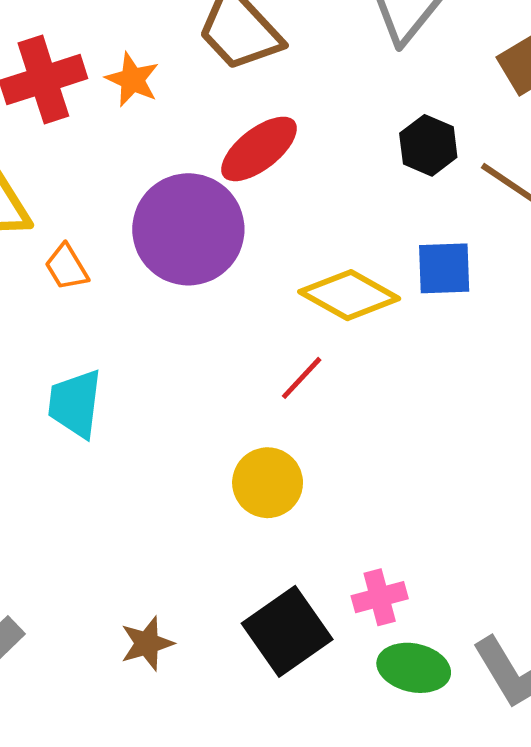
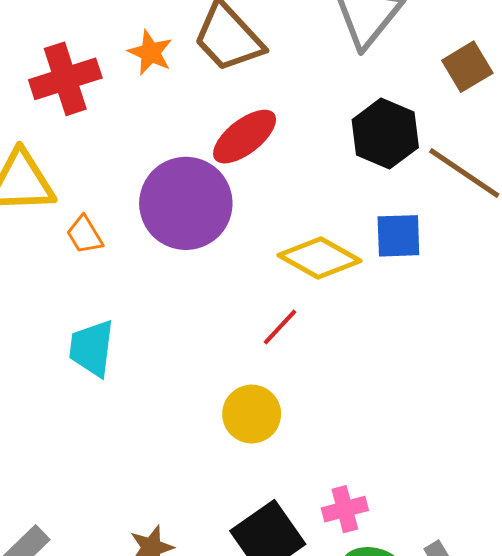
orange star: (132, 80) -> (150, 53), moved
black hexagon: (428, 145) -> (385, 134), size x1.4

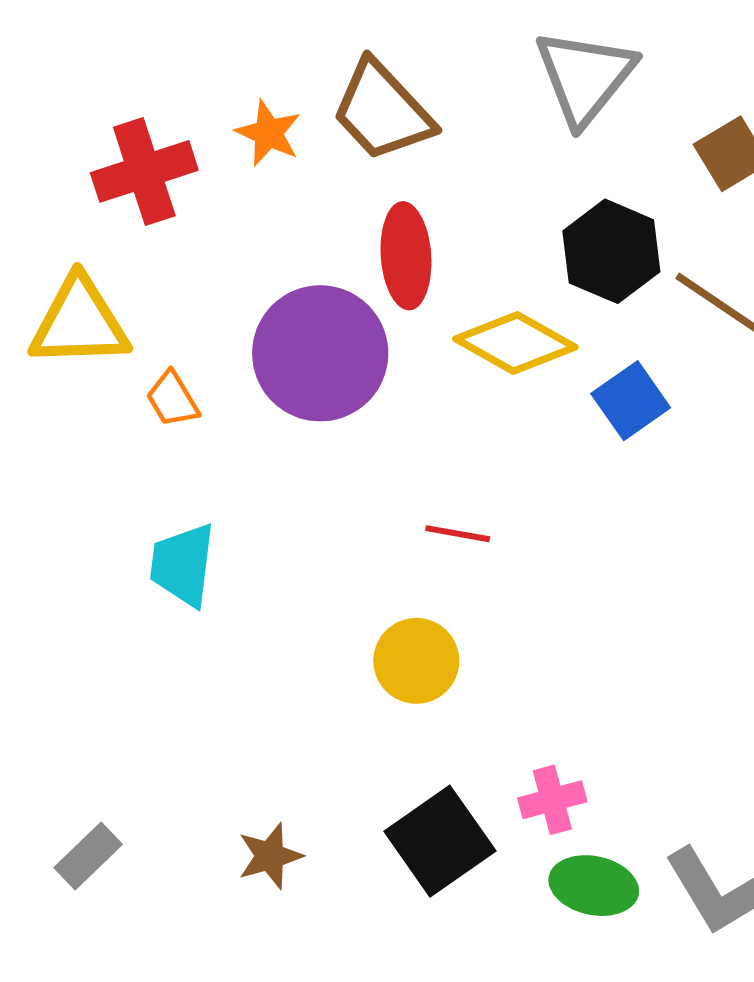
red ellipse: (245, 137) -> (406, 256), turned -56
blue square: (398, 236) -> (631, 401), turned -33
yellow diamond: (319, 258) -> (515, 343), moved
red line: (280, 327) -> (458, 534), turned 57

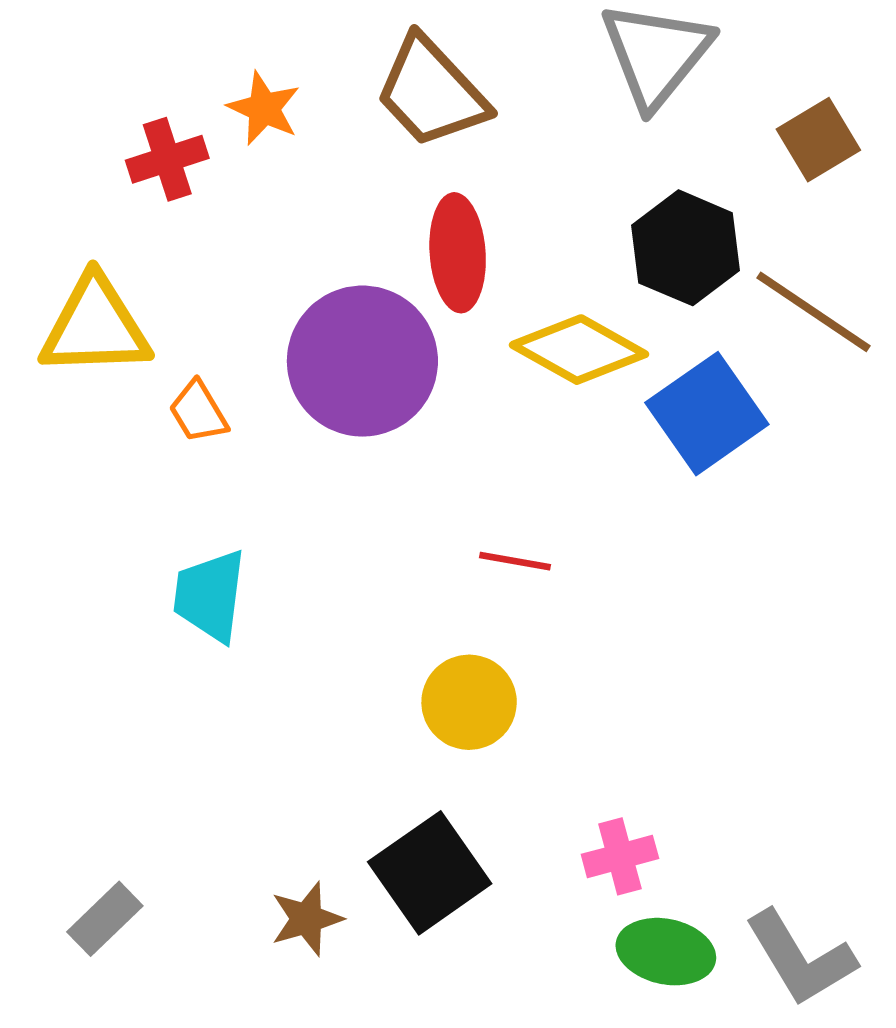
orange star: (268, 133) -> (264, 108), moved
red cross: (144, 171) -> (167, 159), size x0.7
blue square: (631, 401) -> (707, 414), size x1.4
black square: (440, 841) -> (430, 873), moved

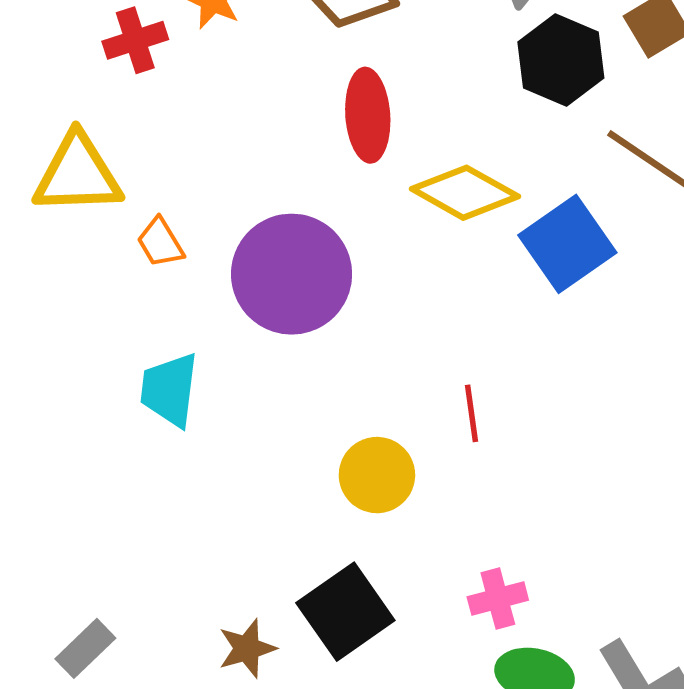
black hexagon: (686, 248) -> (561, 60), moved
purple circle: (362, 361) -> (292, 274), moved
red line: (515, 561) -> (472, 413), moved, turned 72

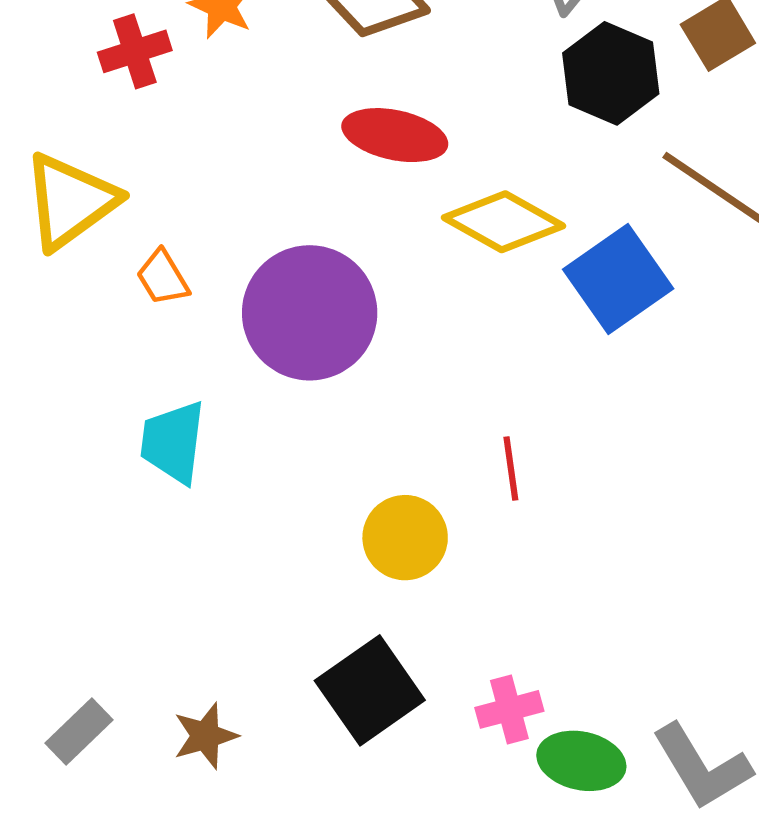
red ellipse: (368, 115) -> (395, 135), turned -74
yellow triangle: (77, 174) -> (70, 201), turned -34
pink cross: (498, 598) -> (509, 709), moved
brown star: (247, 648) -> (205, 736), moved

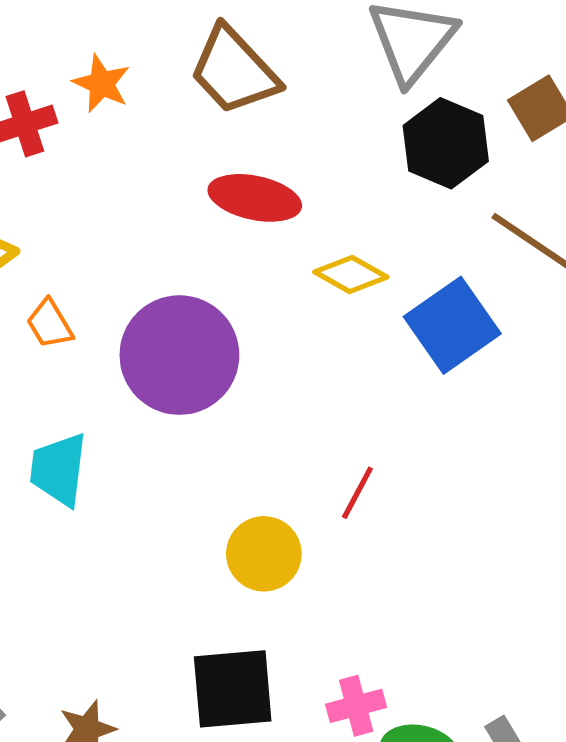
yellow diamond: (503, 222) -> (351, 275), size x0.7
red line: (511, 469) -> (357, 493), turned 36
black square: (370, 690) -> (233, 689), turned 30

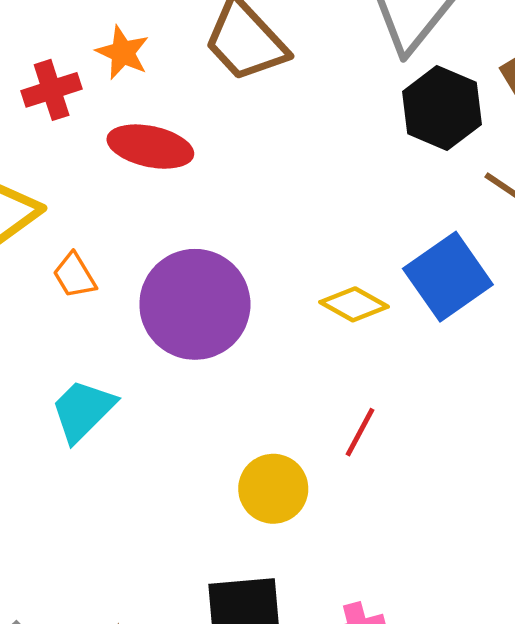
red ellipse: (255, 198) -> (150, 147), moved
yellow diamond: (351, 275) -> (354, 304), moved
cyan trapezoid: (59, 469) -> (83, 410), turned 38

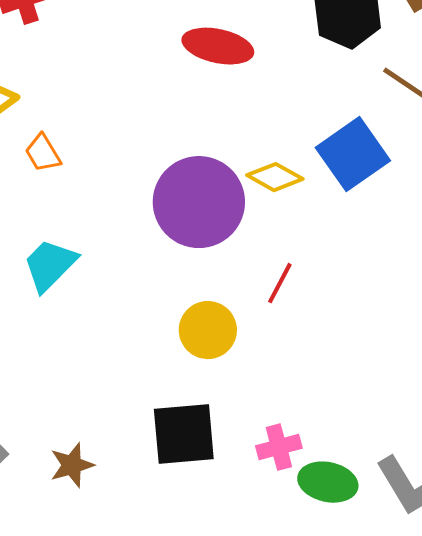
red ellipse: (150, 147) -> (218, 46), moved
purple circle: (195, 304) -> (199, 202), moved

